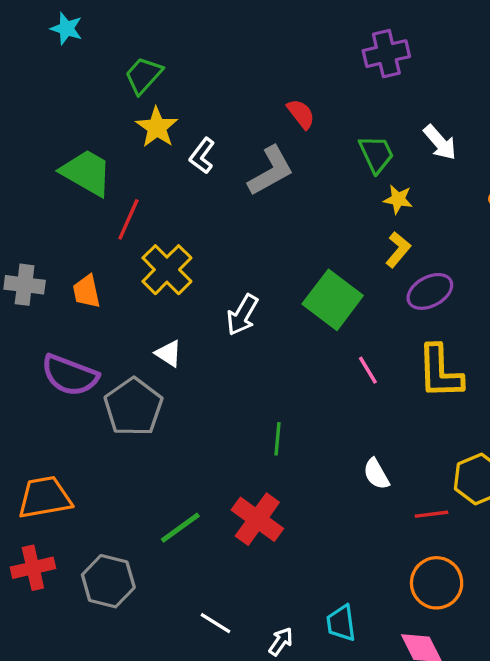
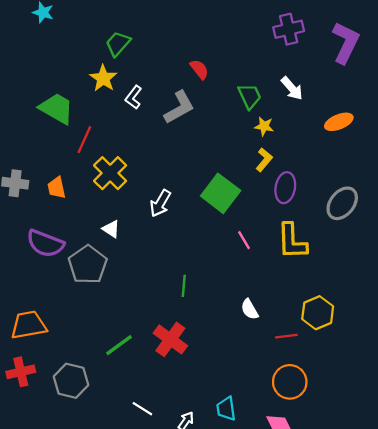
purple cross: (386, 54) -> (289, 29), moved
green trapezoid: (143, 75) -> (118, 44), moved
purple ellipse: (430, 291) -> (285, 188), turned -52

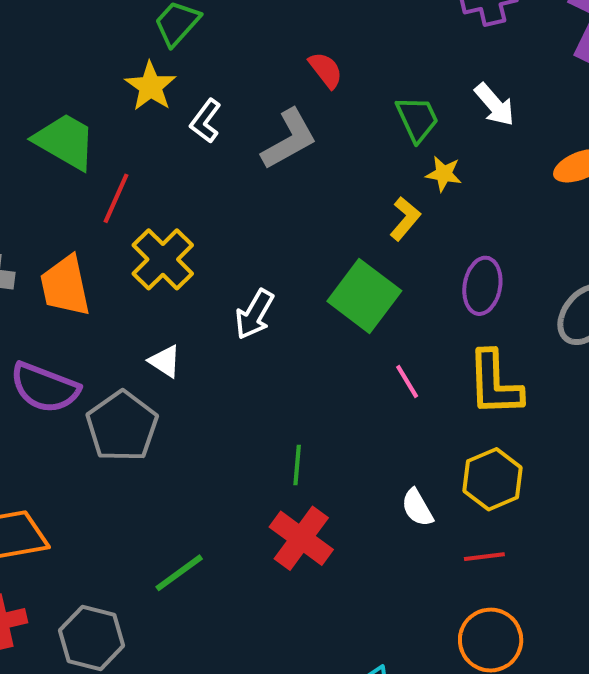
yellow L-shape: (264, 160) -> (405, 219), moved
orange trapezoid: (56, 188) -> (65, 286), size x1.5
yellow hexagon: (318, 313) -> (493, 479), moved
red cross: (170, 339) -> (301, 538), moved

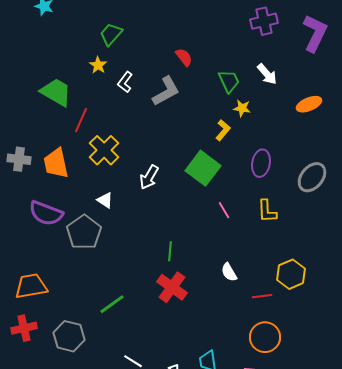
yellow star: (151, 86) -> (98, 65), size x0.7
yellow L-shape: (495, 384) -> (267, 211), size x0.7
yellow hexagon: (493, 479) -> (291, 274), moved

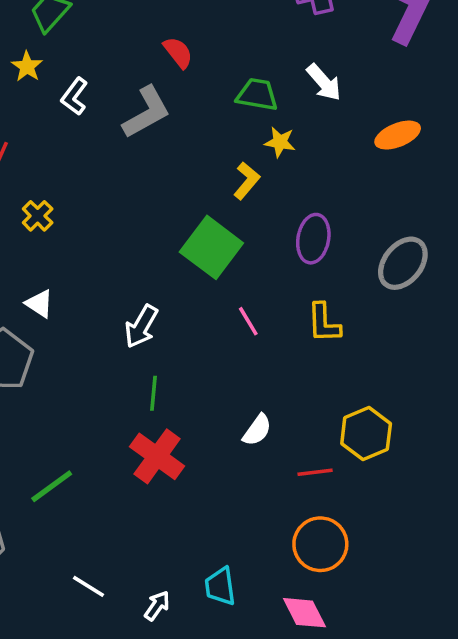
green trapezoid: (229, 81) -> (257, 95), turned -55
yellow cross: (104, 150) -> (38, 216), size x0.6
white arrow: (149, 177) -> (141, 326), moved
white semicircle: (229, 272) -> (257, 430), turned -114

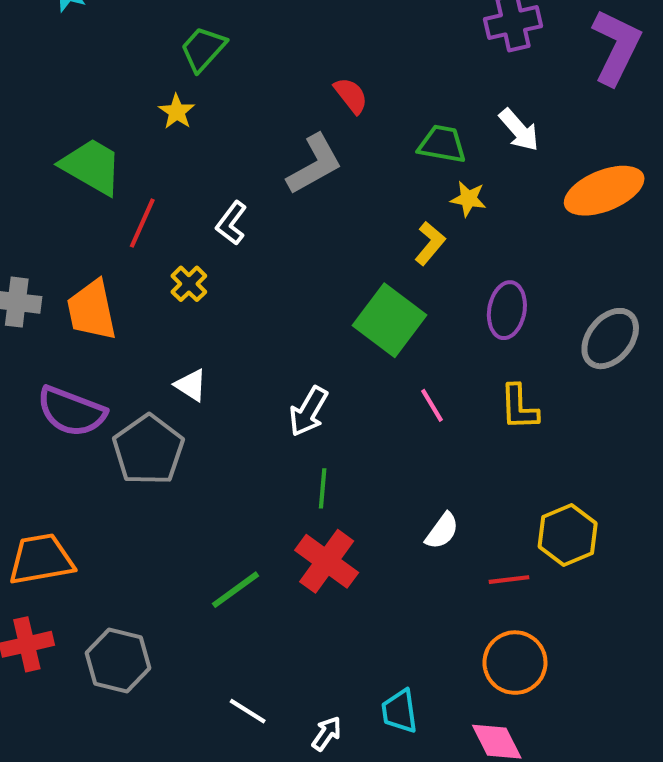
white L-shape: (74, 96) -> (231, 223), moved
orange ellipse: (398, 135) -> (604, 191), size x1.5
green line: (52, 486) -> (235, 590), moved

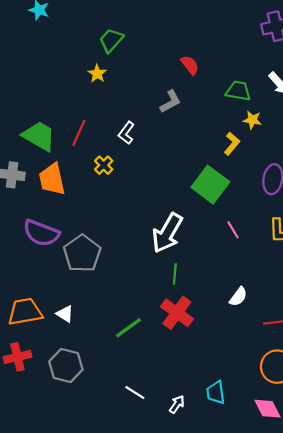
gray L-shape: (314, 164) -> (170, 102), size x0.7
green trapezoid: (92, 166) -> (39, 136), moved
white triangle: (191, 385) -> (65, 314), moved
white arrow: (308, 411) -> (167, 233), size x1.5

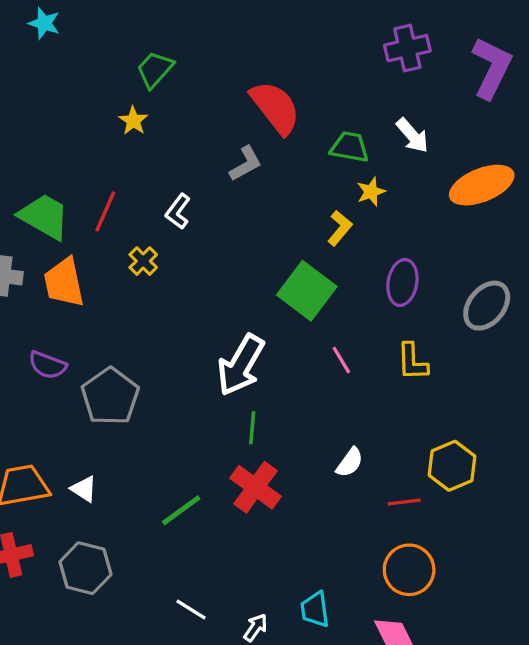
red semicircle: (190, 65) -> (275, 107), size x1.8
yellow star: (252, 120) -> (371, 192), turned -30
purple semicircle: (41, 233) -> (47, 365), size x0.7

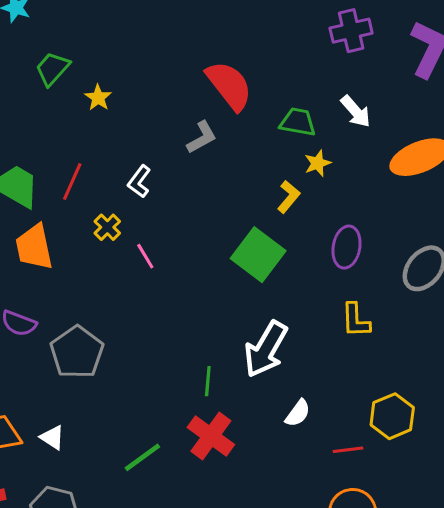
green trapezoid: (155, 70) -> (52, 69), moved
pink line: (341, 360) -> (145, 256), moved
white arrow: (241, 365) -> (266, 349), moved

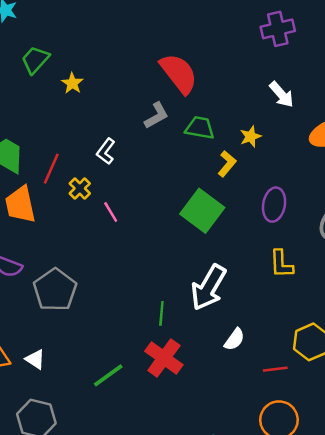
green trapezoid: (298, 122) -> (200, 128), moved
red line: (72, 182) -> (51, 169), moved

